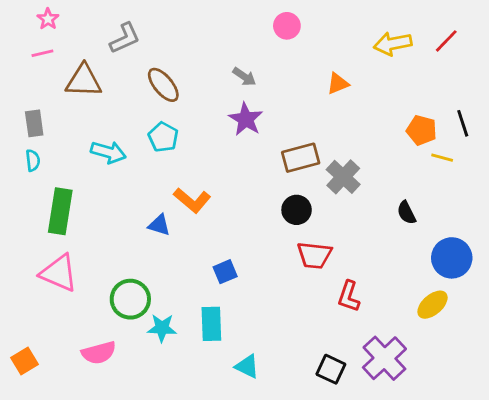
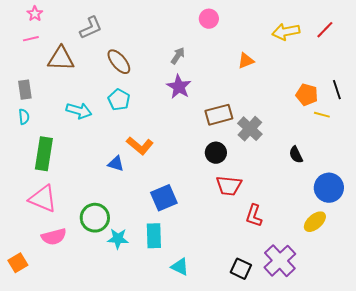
gray arrow: (244, 77) -> (178, 56), turned -90
blue square: (225, 272) -> (164, 198), size x1.5
pink semicircle: (99, 353) -> (54, 237), moved

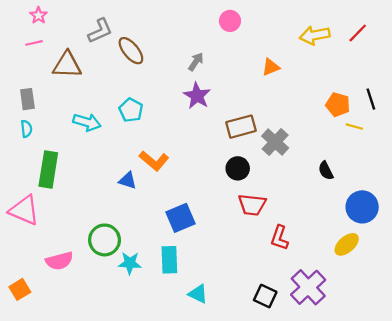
brown ellipse: (119, 62) -> (131, 51), moved
pink triangle: (43, 199) -> (24, 210), moved

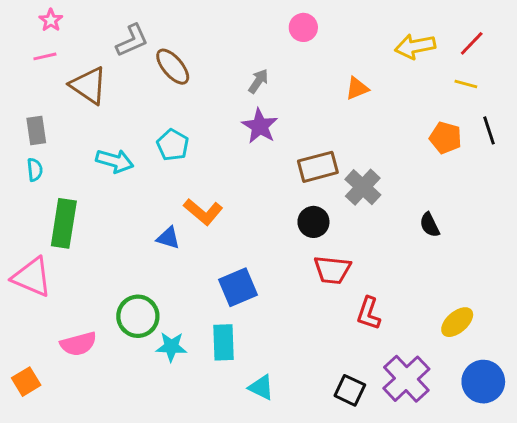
brown triangle: (67, 65) -> (89, 85), turned 32
yellow line: (354, 127) -> (466, 84), moved
blue circle: (362, 207) -> (483, 382), moved

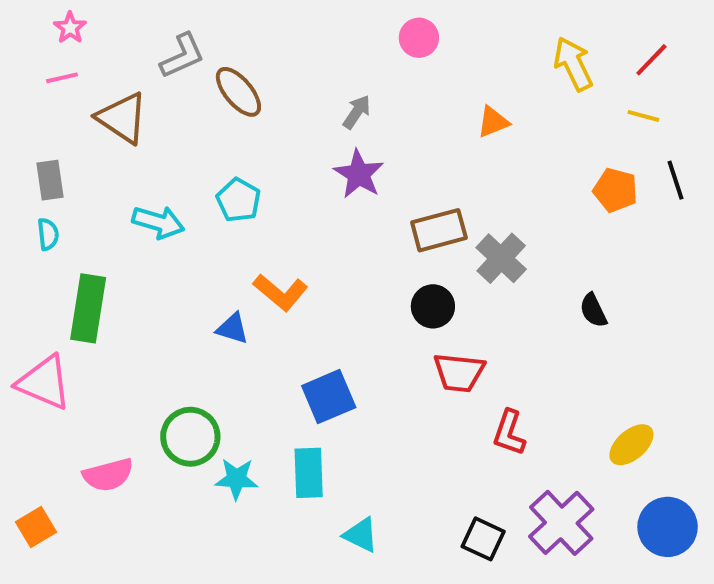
yellow arrow: (415, 46) -> (573, 64), turned 75

